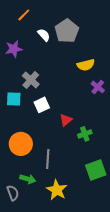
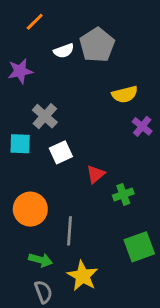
white semicircle: (44, 35) -> (64, 51), turned 112
gray semicircle: (13, 193) -> (43, 292), moved

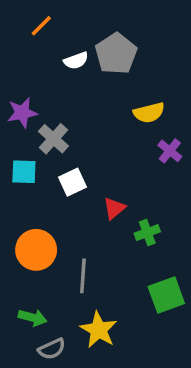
purple star: (20, 71) -> (22, 113), moved
green arrow: (40, 260) -> (33, 318), moved
gray semicircle: (43, 292) -> (52, 349), turned 85

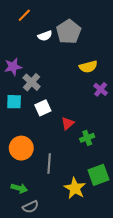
yellow star: (99, 330) -> (75, 188), moved

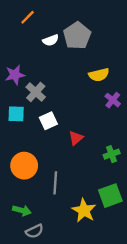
green cross: (87, 138) -> (112, 154), moved

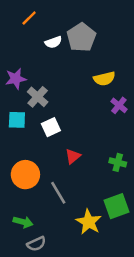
red triangle: (76, 138) -> (73, 156), moved
green cross: (112, 154) -> (118, 162), turned 35
gray line: (55, 183) -> (58, 193), turned -35

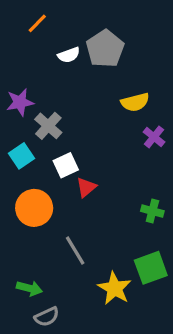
cyan square: (17, 120) -> (22, 156), turned -36
red triangle: (73, 156) -> (86, 187), moved
orange circle: (25, 175) -> (34, 208), moved

